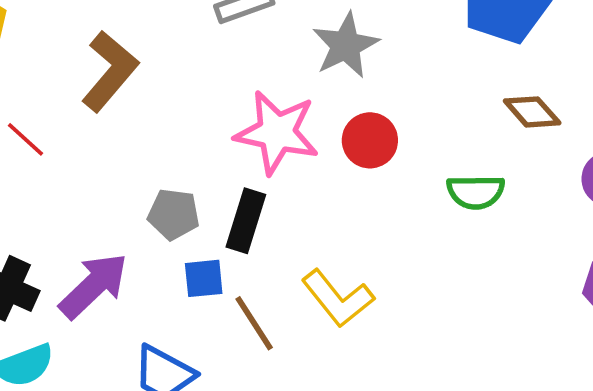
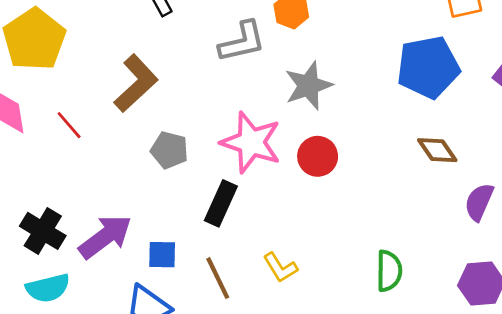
green semicircle: (476, 192) -> (389, 271), moved, turned -96
gray pentagon: (174, 214) -> (170, 150), moved
blue square: (204, 278) -> (162, 255), moved
yellow L-shape: (338, 298) -> (280, 268), size x0.7

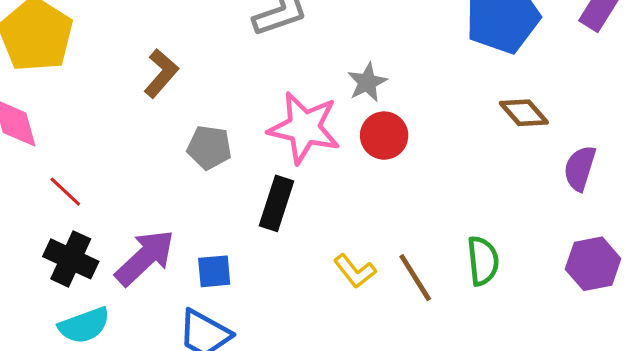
brown L-shape: (136, 83) -> (161, 73), size x0.7
gray star: (308, 86) -> (367, 82), moved, size x0.7
red line: (69, 125) -> (65, 192), moved
brown line: (218, 278) -> (415, 278), moved

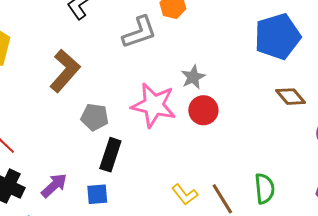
brown L-shape: (161, 73) -> (65, 71), size x1.4
black rectangle: (277, 203) -> (110, 155), moved
purple arrow: (145, 258) -> (54, 185), size x0.7

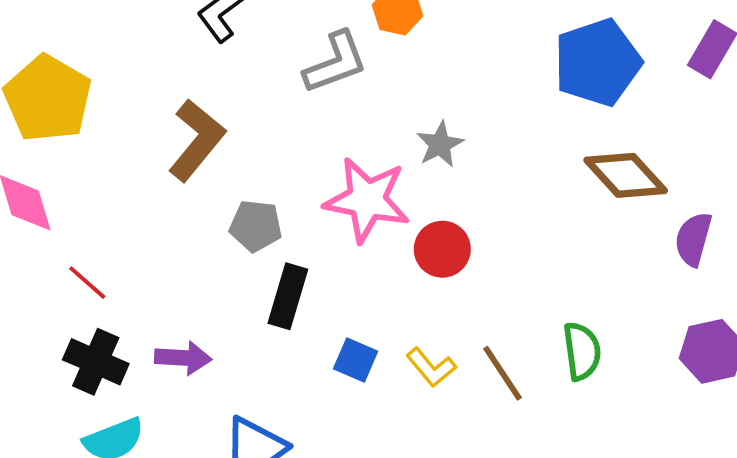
brown diamond: (291, 97) -> (626, 175), size x1.4
red circle: (203, 110) -> (442, 249), moved
purple arrow: (54, 185) -> (183, 358), turned 48
blue square: (97, 194) -> (356, 360), moved, turned 30

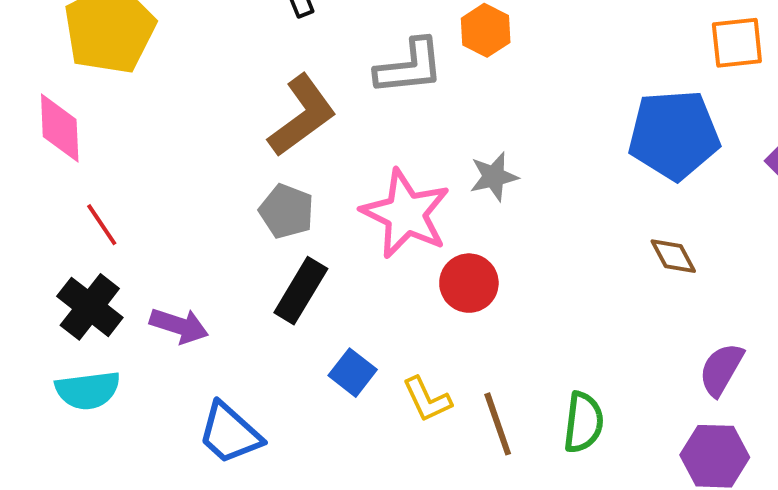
brown L-shape: (197, 140) -> (302, 116), moved
brown diamond: (626, 175) -> (673, 256), size x0.6
purple semicircle: (693, 239) -> (721, 369), moved

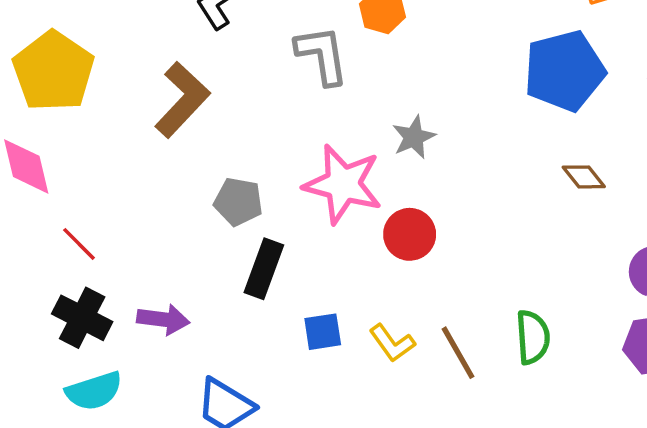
gray L-shape: (409, 67) -> (322, 55), turned -82
brown L-shape: (302, 116) -> (182, 100), moved
blue square: (353, 373) -> (323, 332), turned -36

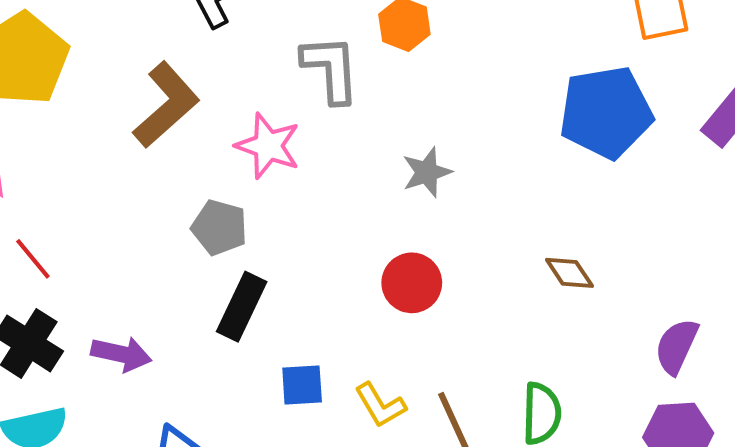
brown diamond: (584, 177) -> (569, 273), moved
pink star: (343, 184) -> (268, 146), moved, size x0.7

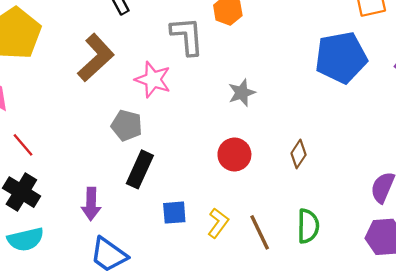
brown diamond: (569, 273) -> (299, 154), moved, turned 68
purple arrow: (121, 354) -> (91, 204), moved, turned 80
yellow L-shape: (380, 405) -> (218, 223), turned -112

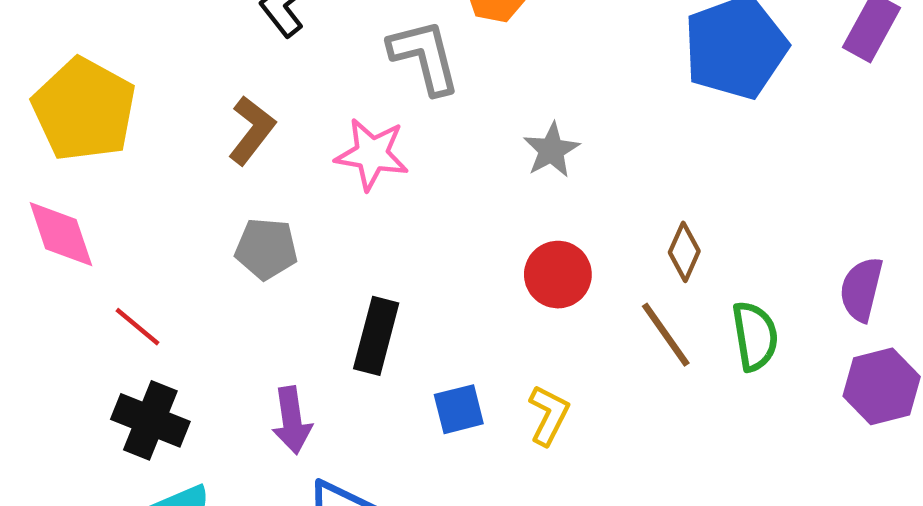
brown L-shape: (96, 58) -> (252, 130), size x0.7
gray pentagon: (127, 125) -> (266, 249), moved
green semicircle: (308, 226) -> (755, 336), moved
brown line: (260, 232) -> (666, 335), moved

